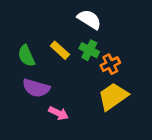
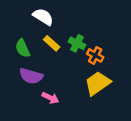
white semicircle: (89, 19) -> (43, 17), moved
orange cross: (110, 64) -> (95, 55), turned -35

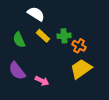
green cross: (77, 43) -> (64, 36), turned -32
purple semicircle: (31, 76) -> (17, 71), moved, turned 36

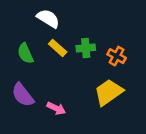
orange cross: (79, 46) -> (117, 56), moved

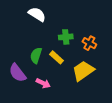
yellow rectangle: (58, 48) -> (57, 57), moved
green semicircle: (25, 53) -> (36, 55), moved, turned 42

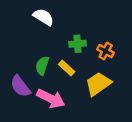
pink arrow: (43, 83) -> (51, 98), size x1.6

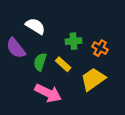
white semicircle: (44, 17) -> (35, 26), moved
purple semicircle: (20, 86) -> (16, 48), moved

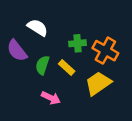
orange cross: (100, 48) -> (105, 51), size x1.5
pink arrow: (48, 93) -> (51, 98), size x0.7

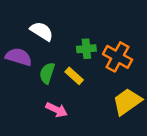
purple semicircle: (17, 51) -> (19, 57), turned 145
yellow trapezoid: (98, 83) -> (127, 102), moved

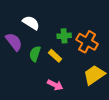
purple semicircle: (19, 57) -> (14, 42), turned 36
pink arrow: (57, 110) -> (55, 85), moved

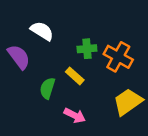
green semicircle: (35, 54) -> (47, 88), moved

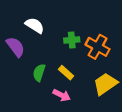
yellow rectangle: (75, 76) -> (66, 73), moved

